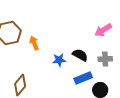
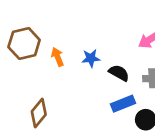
blue star: (59, 60) -> (91, 58), moved

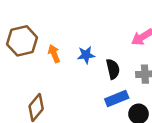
black semicircle: (119, 73) -> (113, 69), turned 48

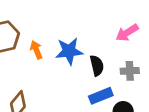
blue star: (86, 55) -> (69, 51), size x1.5

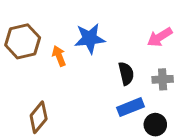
blue star: (69, 51) -> (90, 39), moved

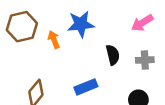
blue rectangle: (131, 107) -> (86, 87), moved

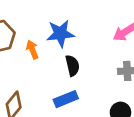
black semicircle: (113, 55) -> (72, 66), moved

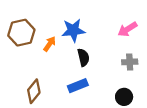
orange arrow: (32, 50) -> (50, 44), turned 56

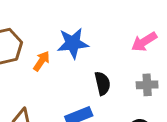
black semicircle: (83, 57) -> (102, 83), moved

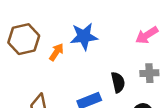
black semicircle: (102, 83) -> (118, 82), moved

